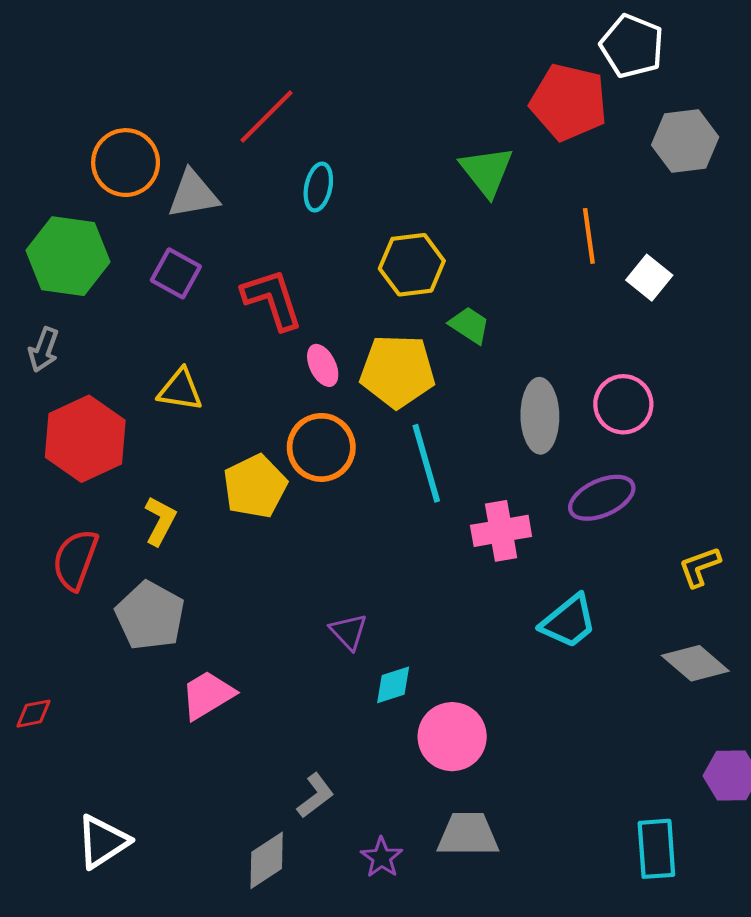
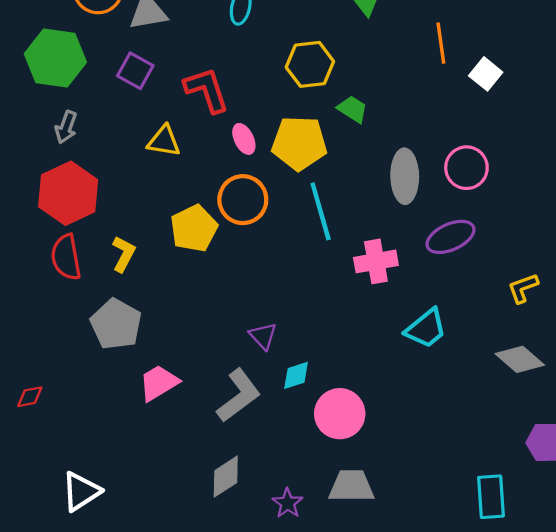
gray arrow: (44, 350) -> (66, 127), moved
yellow triangle: (180, 390) -> (164, 141), moved
red semicircle: (75, 560) -> (66, 257), moved, turned -30
gray L-shape: (315, 796) -> (239, 396), moved, size x1.6
gray diamond: (267, 860) -> (226, 477), moved

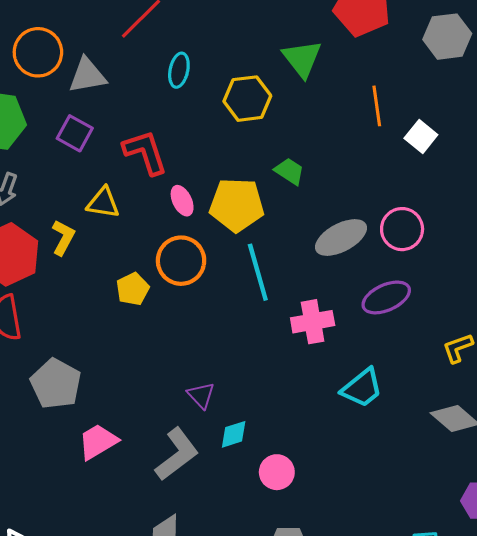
yellow hexagon: (310, 64) -> (247, 99), moved
gray ellipse: (405, 176) -> (341, 237), turned 63
yellow pentagon: (194, 228) -> (133, 289), size x0.7
yellow L-shape: (124, 254) -> (63, 237), moved
pink circle: (340, 414) -> (277, 472), size x0.7

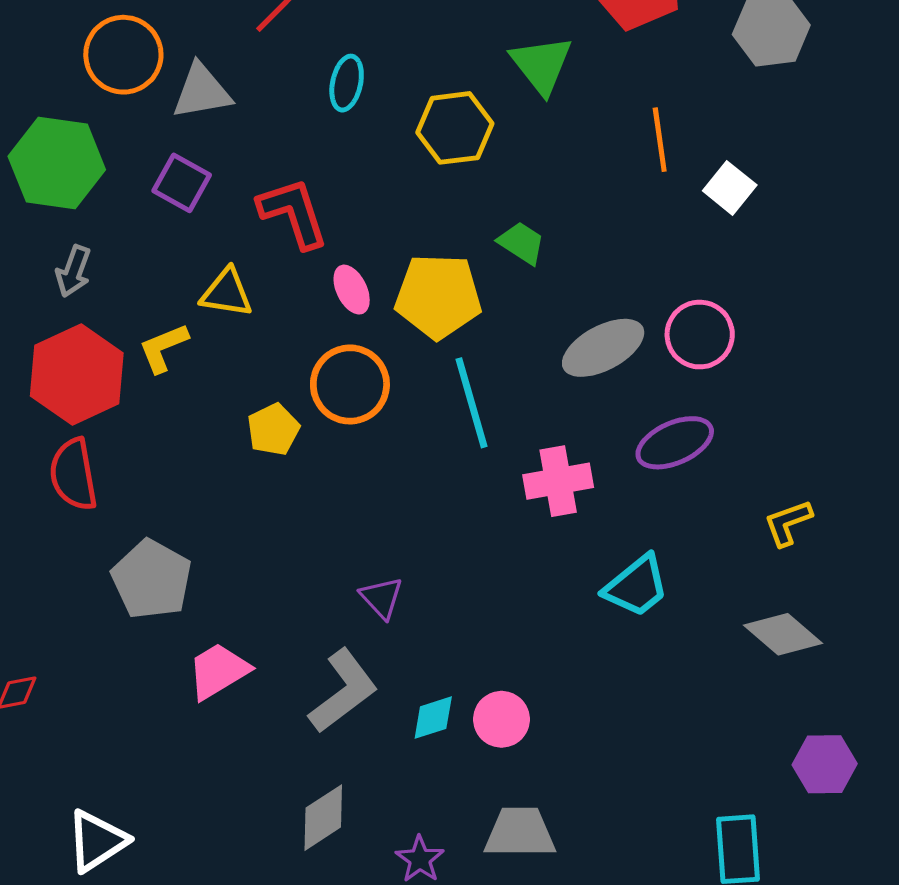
yellow L-shape: (63, 237) -> (163, 348), turned -140
cyan diamond: (234, 434) -> (433, 718), moved

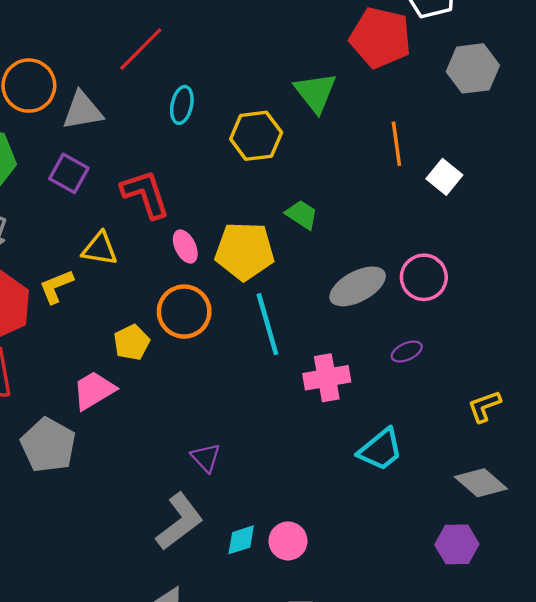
purple ellipse: (675, 443) -> (407, 352), size x0.6
pink trapezoid: (218, 671) -> (94, 390), moved
purple hexagon: (825, 764) -> (457, 544), moved

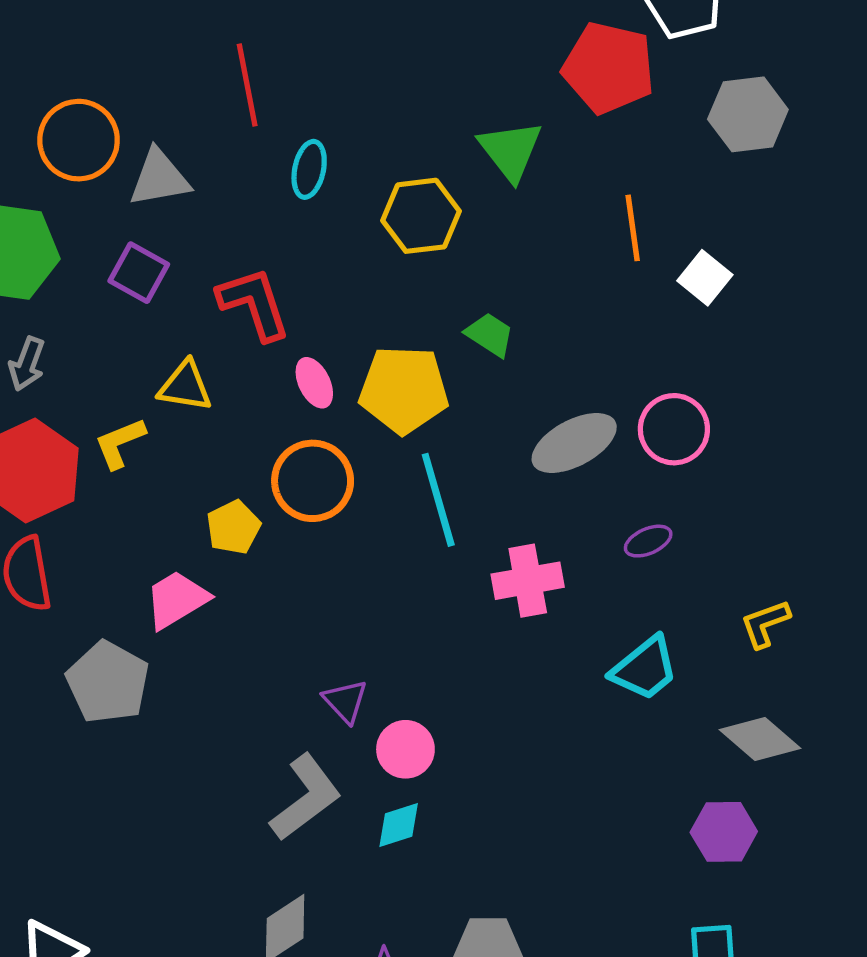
red line: (141, 49) -> (247, 85), turned -56
cyan trapezoid: (380, 450) -> (645, 668), moved
pink circle: (288, 541) -> (405, 749), moved

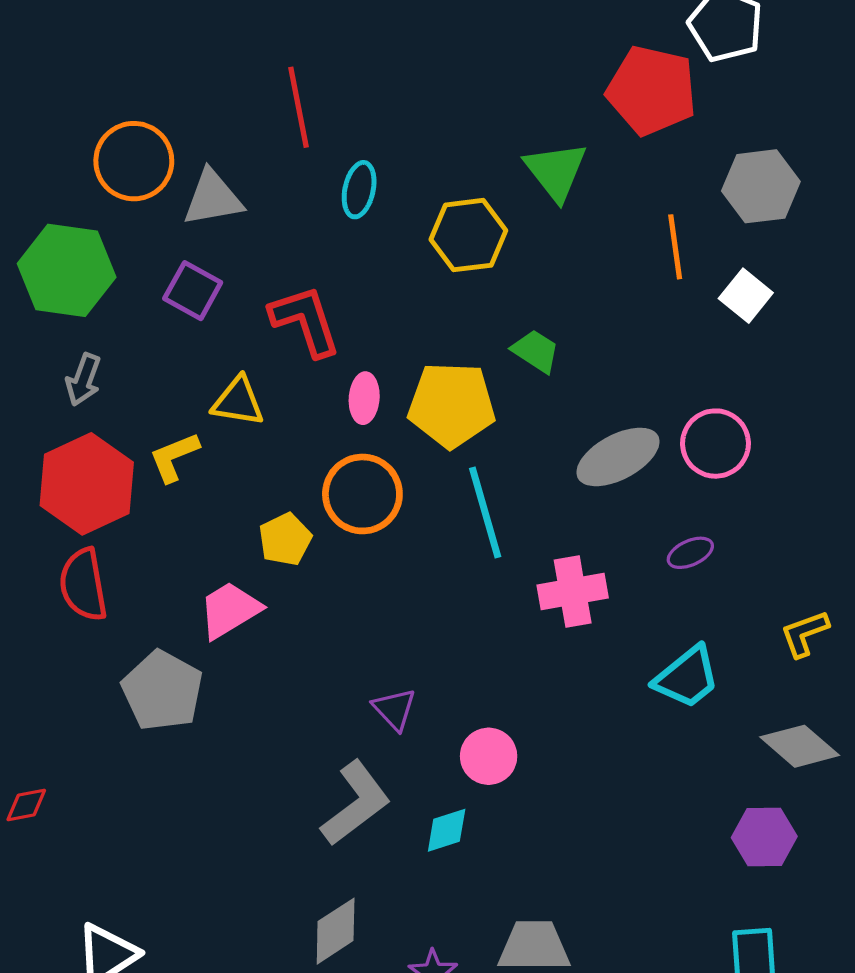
gray hexagon: (748, 114) -> (761, 186), moved
pink ellipse: (314, 383) -> (364, 398), turned 30
pink circle: (405, 749) -> (489, 756), moved

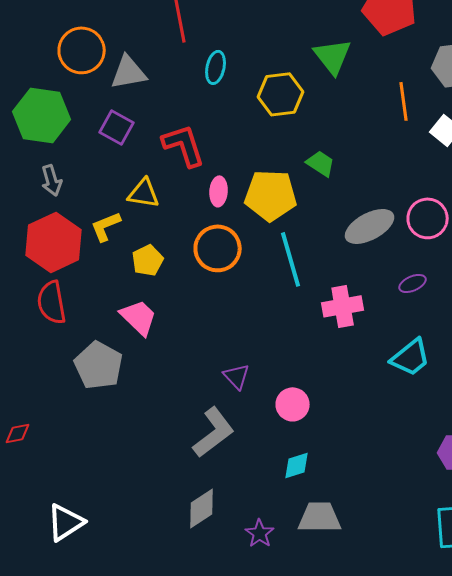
gray arrow: (83, 380) -> (52, 180), turned -36
yellow pentagon: (285, 539) -> (148, 260), moved
pink trapezoid: (230, 610) -> (139, 317), turned 75
cyan diamond: (447, 830) -> (297, 465), moved

